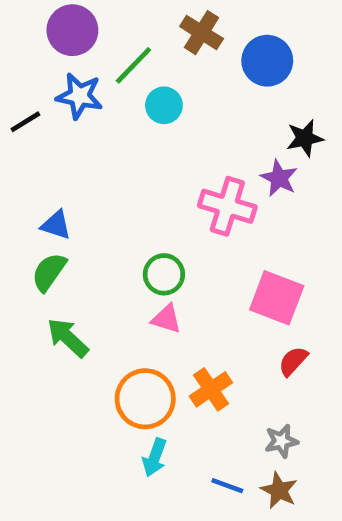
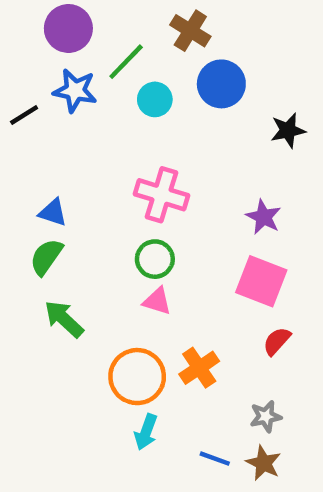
blue circle: (267, 61) -> (221, 84), moved
purple star: (279, 178) -> (263, 217), moved
pink cross: (227, 206) -> (162, 195), moved

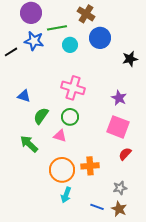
green line: (126, 62) -> (57, 28), turned 36
green semicircle: (46, 257) -> (41, 116), moved
pink triangle: (157, 301) -> (60, 136), moved
orange cross: (199, 368) -> (90, 166), turned 30

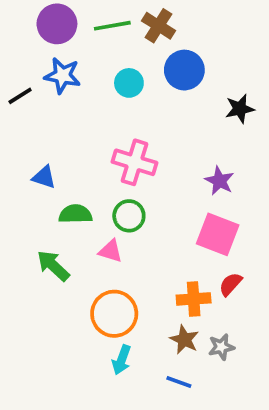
green line: (57, 28) -> (112, 26), moved
green semicircle: (41, 116) -> (75, 214), turned 54
orange cross: (90, 166) -> (194, 299), moved
brown star: (119, 209) -> (184, 340), moved

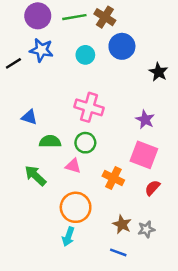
black star: (240, 109) -> (159, 72), turned -30
orange cross: (194, 299) -> (113, 178), moved, turned 30
cyan arrow: (122, 360) -> (68, 237), moved

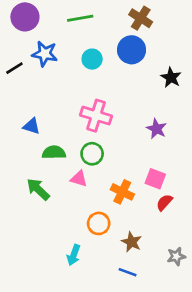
purple circle: (38, 16) -> (25, 17), moved
brown cross: (105, 17) -> (141, 18), moved
pink square: (144, 155) -> (155, 179), moved, size x0.7
orange circle: (76, 207) -> (99, 223), moved, size x0.7
gray star: (146, 229) -> (176, 256), moved

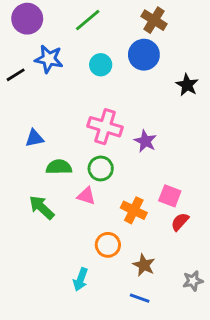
green line: (80, 18) -> (88, 20), turned -30
blue triangle: (32, 126) -> (34, 138), turned -30
purple star: (157, 129) -> (145, 141), moved

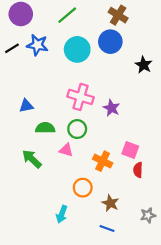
cyan circle: (101, 65) -> (77, 49), size x1.5
black line: (16, 75) -> (12, 48), moved
red semicircle: (180, 222) -> (138, 170), turned -40

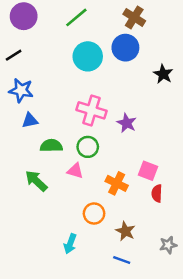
blue star: (37, 45) -> (21, 90), moved

